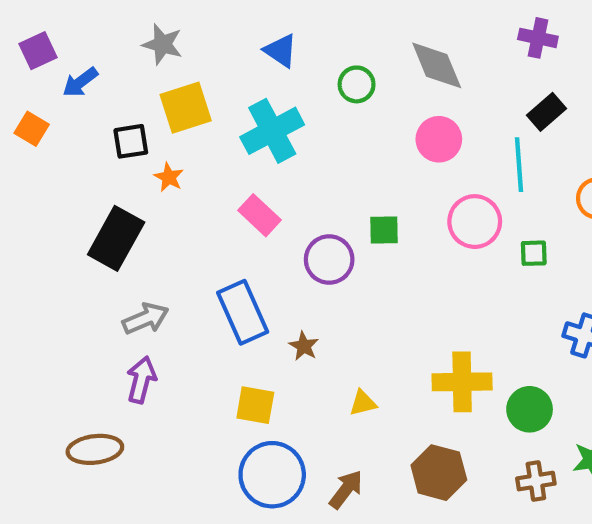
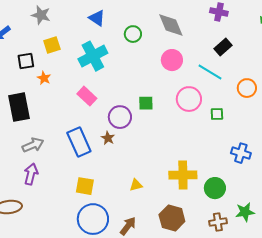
yellow square: (186, 108) -> (52, 45), size x0.7
cyan line: (519, 165) -> (210, 72), turned -55
black rectangle: (116, 238) -> (19, 107), turned -40
brown star: (304, 346) -> (108, 138), moved

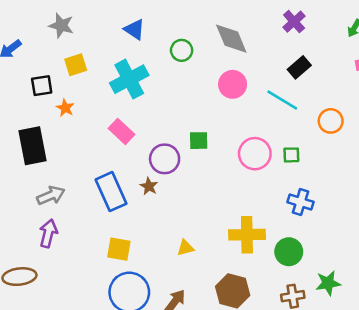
purple cross: (219, 12) -> (294, 22), turned 36
pink circle: (189, 99) -> (255, 154), moved
blue cross: (241, 153) -> (301, 202), moved

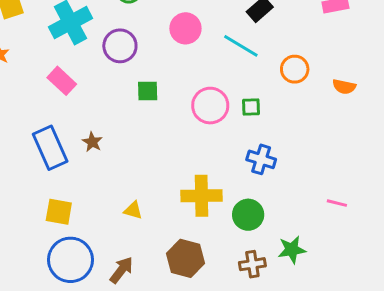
purple circle: (165, 159) -> (120, 46), moved
yellow triangle: (186, 248) -> (133, 210), turned 30

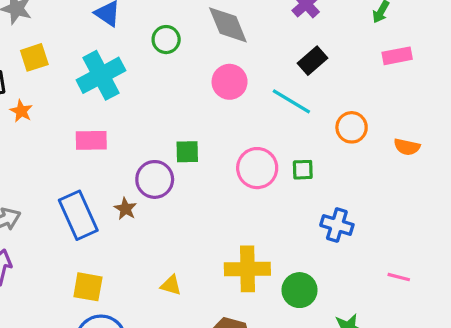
purple circle: (120, 46) -> (155, 179), moved
pink rectangle: (62, 81) -> (91, 140), turned -44
blue cross: (261, 159) -> (337, 225), moved

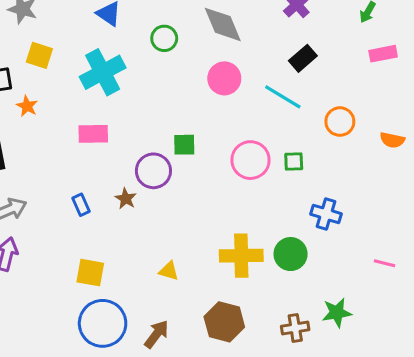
yellow square: (34, 57) -> (39, 55), turned 36
blue rectangle: (78, 215) -> (81, 205), size x0.5
green circle: (300, 290) -> (291, 254), moved

